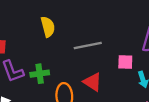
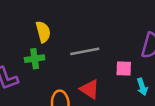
green cross: (40, 74) -> (35, 59), moved

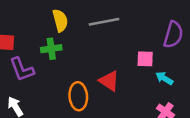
gray line: (85, 51) -> (104, 22), moved
cyan arrow: (142, 87) -> (164, 78), turned 140

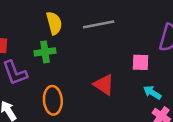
cyan arrow: (164, 78) -> (152, 92), moved
orange ellipse: (78, 96) -> (53, 100), moved

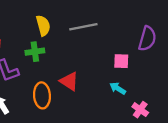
red triangle: (104, 85) -> (69, 81), moved
cyan arrow: (152, 92) -> (118, 88), moved

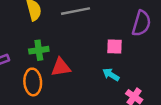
green cross: (35, 52) -> (39, 50), moved
red triangle: (69, 81) -> (61, 67), turned -42

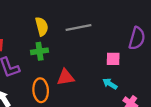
green cross: (39, 50) -> (40, 51), moved

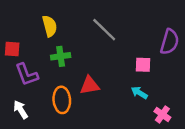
yellow semicircle: (42, 26) -> (50, 26), moved
gray line: (78, 27) -> (104, 30), turned 55

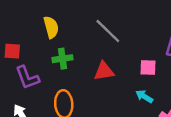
red triangle: (90, 85) -> (104, 71), moved

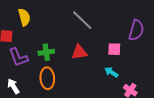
yellow semicircle: (51, 27) -> (24, 17), moved
green cross: (62, 59) -> (46, 52), moved

